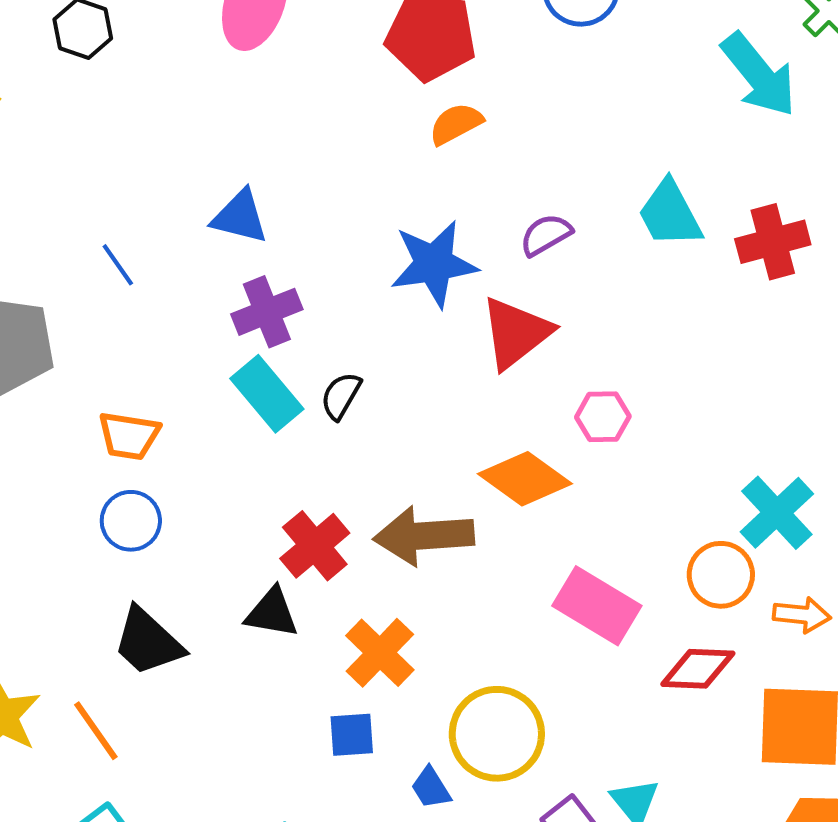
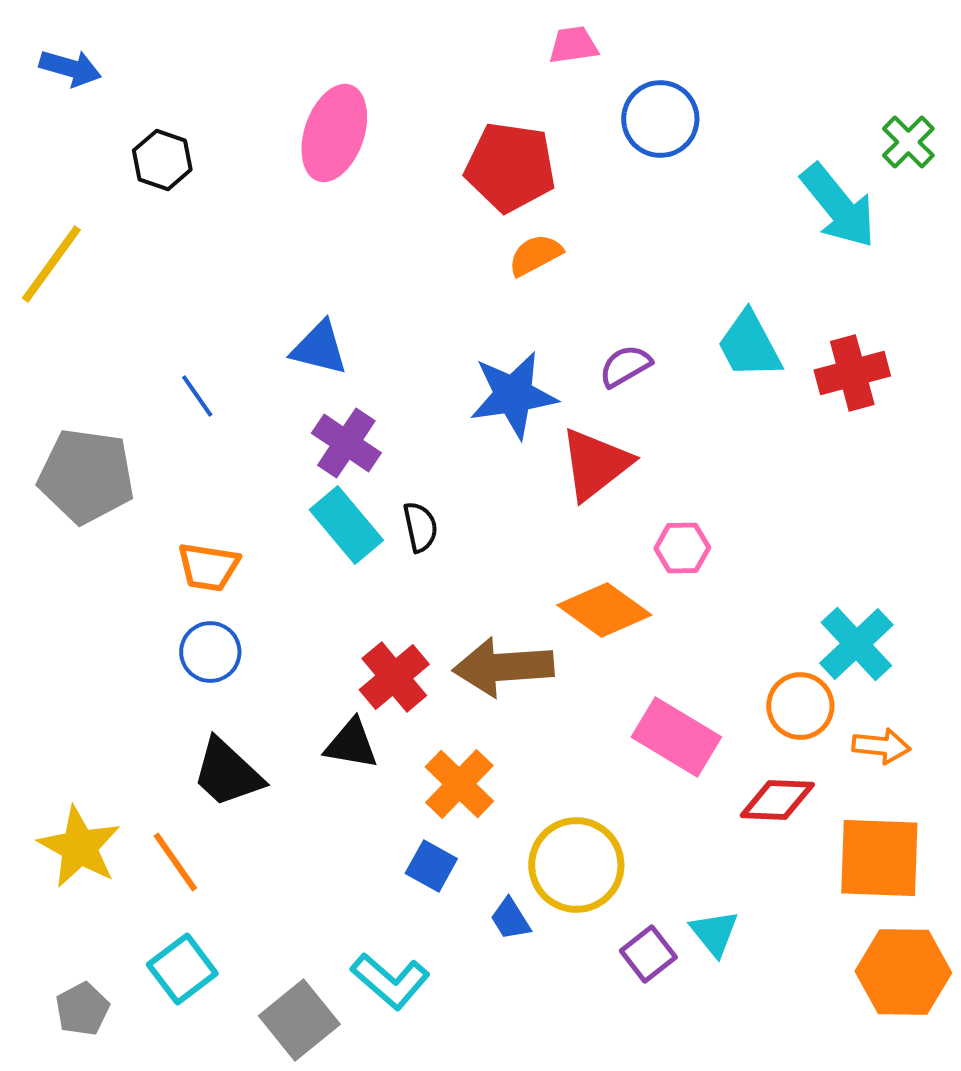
purple cross: (267, 312) -> (346, 443), turned -34
black semicircle: (341, 396) -> (420, 527), turned 138
blue square: (352, 735) -> (431, 866), turned 33

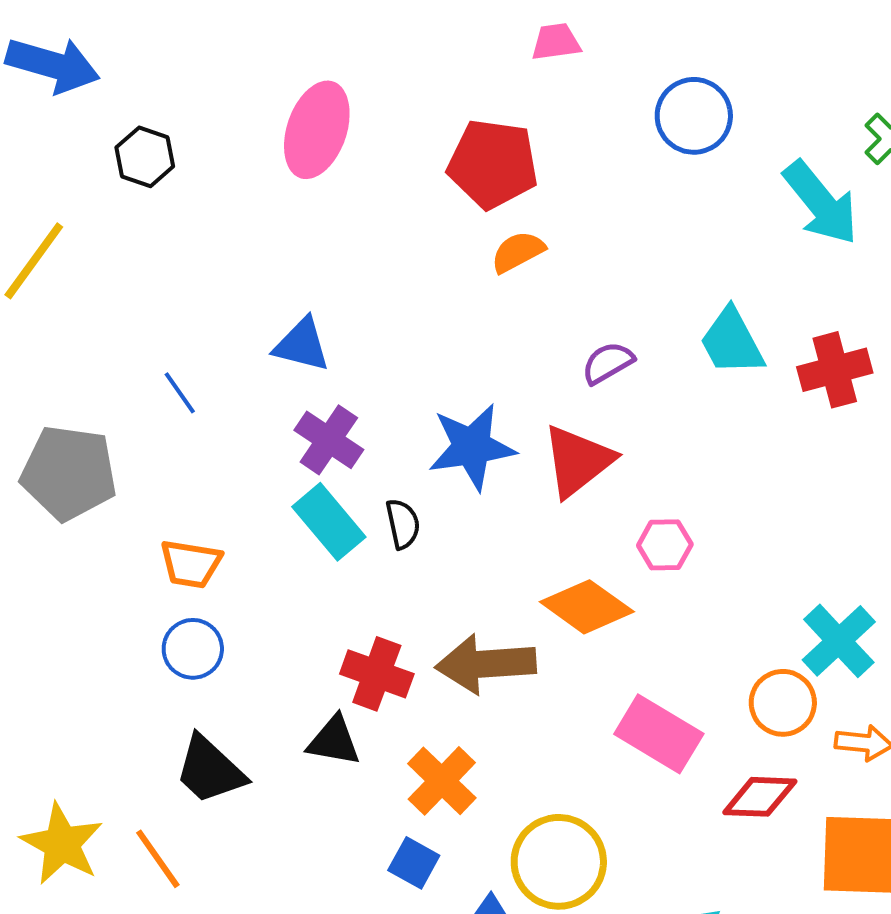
blue arrow: (70, 68) -> (53, 65), size x1.5
blue circle: (660, 119) -> (694, 116), moved
blue star: (513, 395) -> (472, 447), moved
red cross: (394, 677) -> (377, 674), turned -30

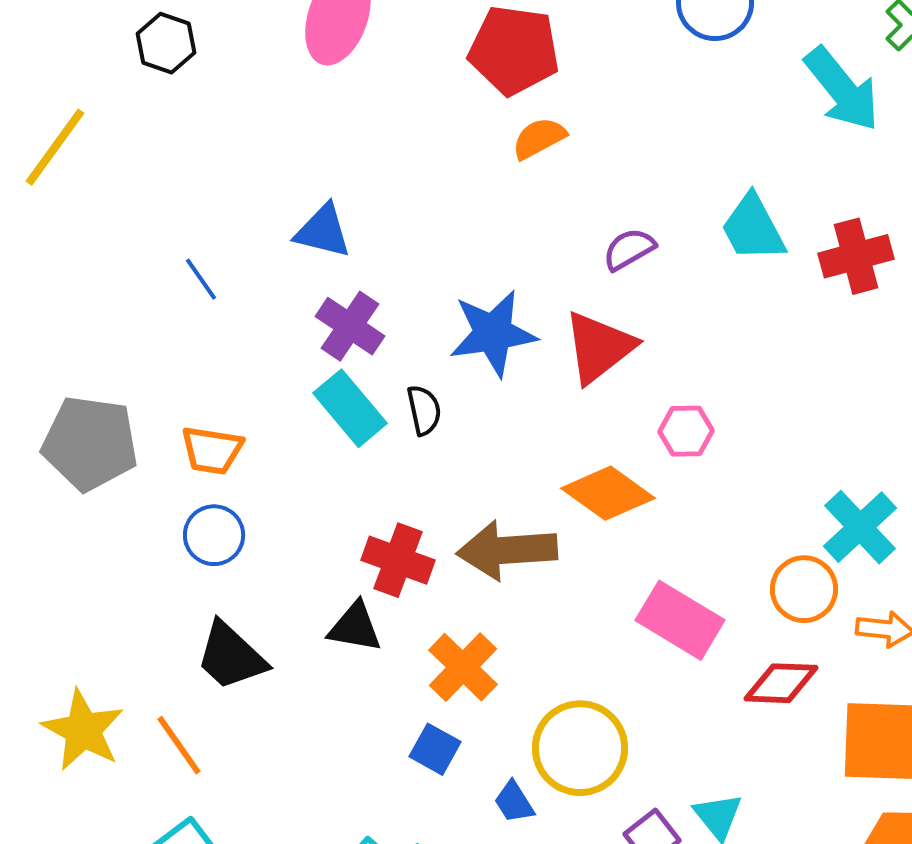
gray pentagon: (69, 473) -> (90, 443), moved

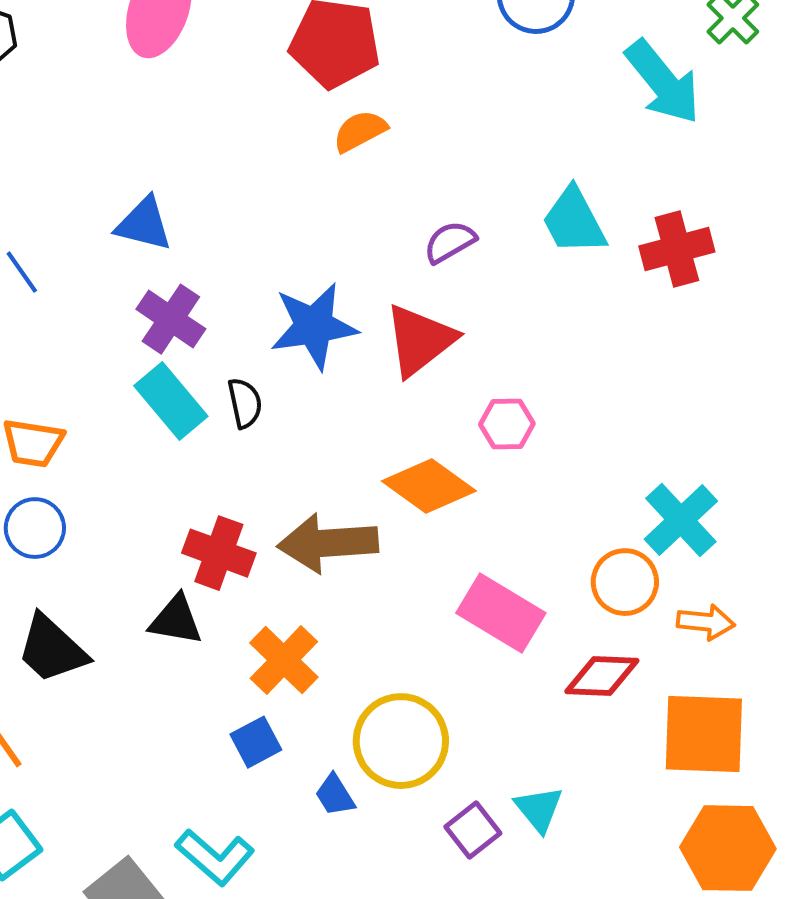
blue square: (435, 749) -> (256, 742), turned 33

